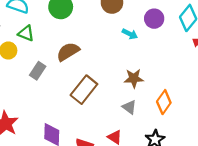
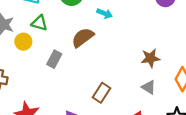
cyan arrow: (130, 34) -> (105, 13), moved
brown rectangle: (84, 90) -> (101, 93), moved, size x0.7

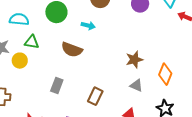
brown semicircle: (83, 37) -> (72, 50), turned -115
gray rectangle: (54, 59) -> (57, 85), moved

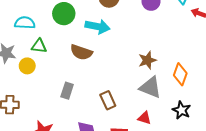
cyan arrow: (88, 26) -> (98, 26), size x1.6
gray triangle: (136, 85) -> (150, 87), size x1.6
brown rectangle: (95, 96) -> (108, 100), turned -48

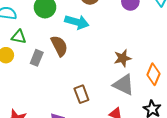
brown semicircle: (81, 52) -> (59, 46), turned -140
gray rectangle: (67, 91) -> (37, 58), moved

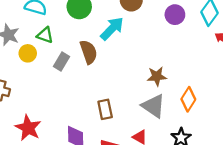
cyan arrow: (77, 22) -> (112, 28), turned -70

